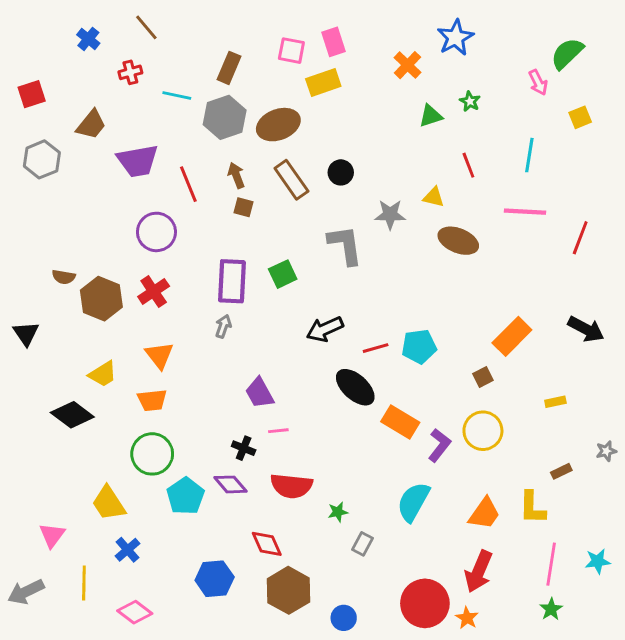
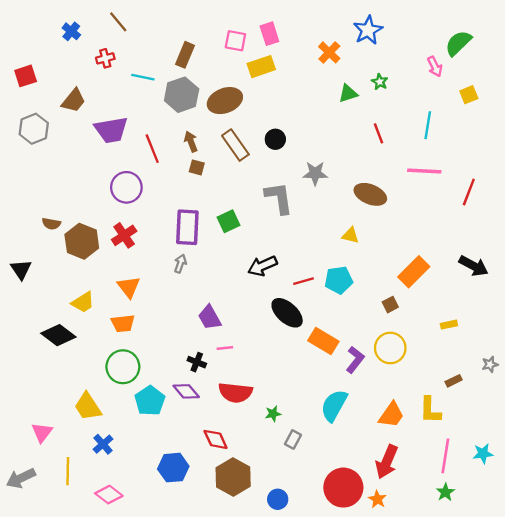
yellow triangle: (434, 197) -> (350, 235), moved

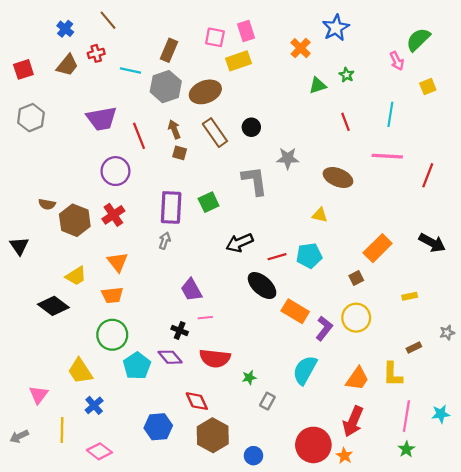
brown trapezoid: (74, 101) -> (67, 65), moved
gray arrow: (21, 478) -> (19, 436), size x0.7

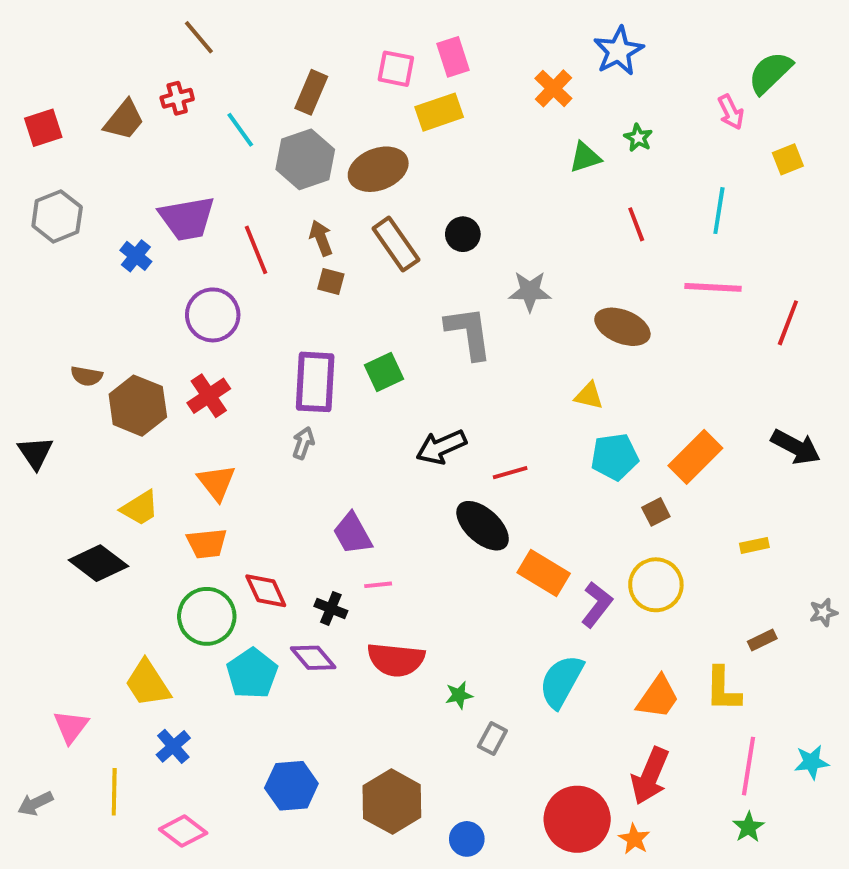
blue cross: (65, 29) -> (136, 256), moved
cyan line: (130, 71) -> (240, 130), turned 42
cyan pentagon: (309, 256) -> (615, 457), moved
red diamond: (197, 401) -> (266, 591), moved

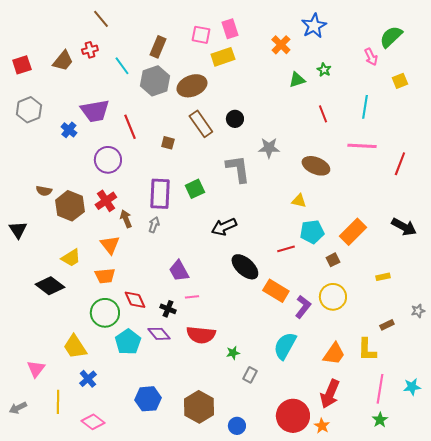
brown arrow: (321, 238) -> (126, 219), moved
red line: (510, 473) -> (286, 249), moved

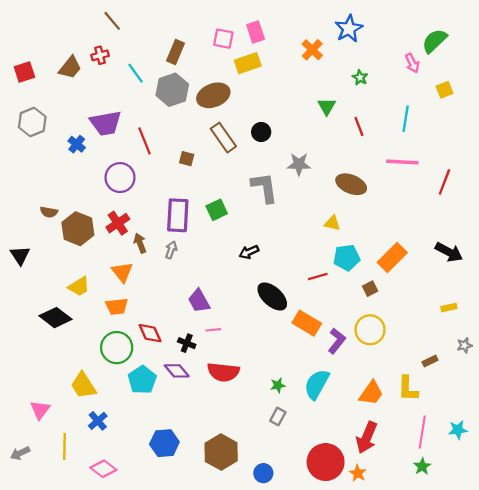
green triangle: (297, 80) -> (327, 106), moved, turned -42
black arrow: (224, 227) -> (249, 252), size x0.7
yellow rectangle: (383, 277) -> (449, 308), moved
green star: (233, 353) -> (278, 385), moved

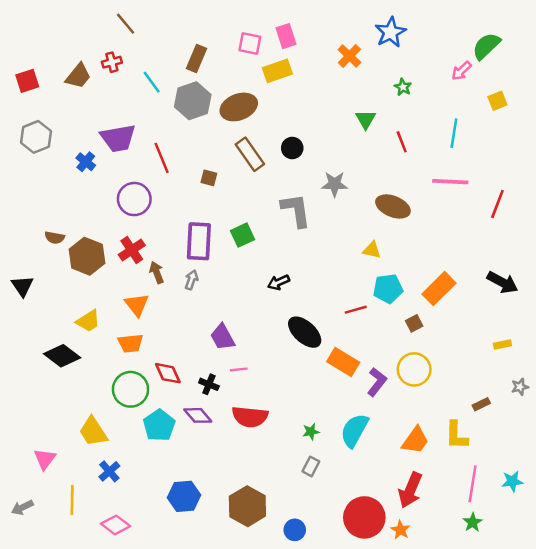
pink arrow: (412, 63) -> (461, 71), turned 72

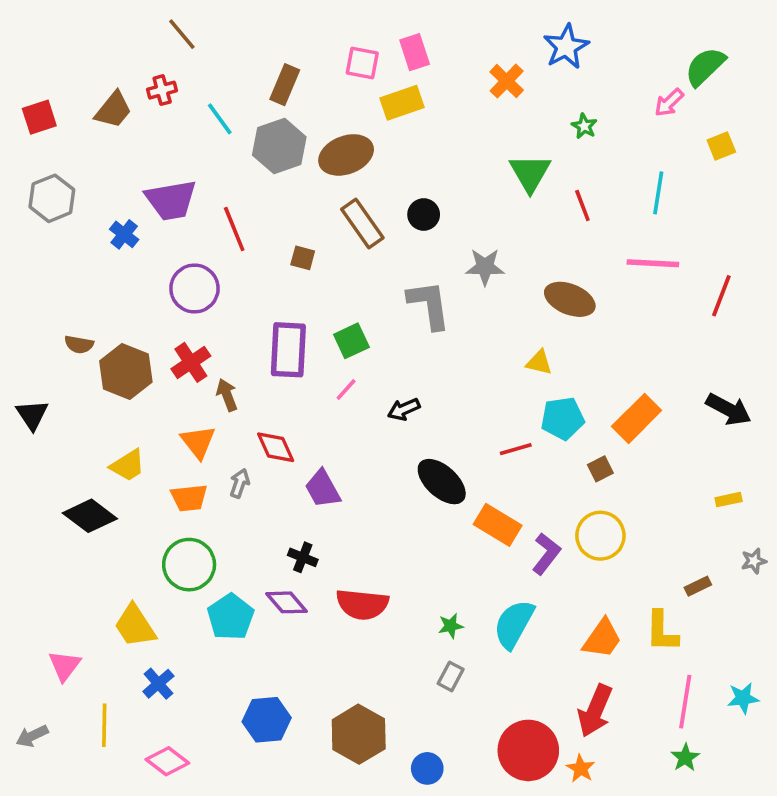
green triangle: (366, 119) -> (530, 173), size x1.4
gray arrow: (191, 280) -> (240, 483), moved
pink line: (239, 369) -> (346, 390), moved, turned -42
red diamond: (168, 373) -> (276, 447), moved

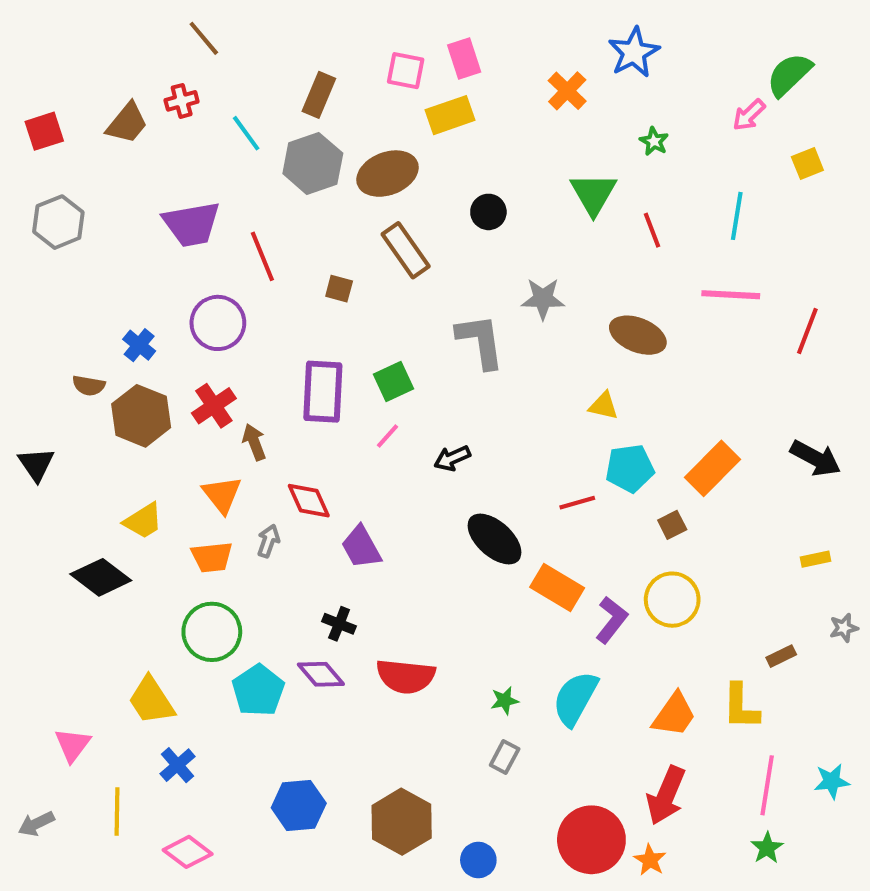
black circle: (424, 215) -> (488, 212), moved
blue cross: (124, 234) -> (139, 345), moved

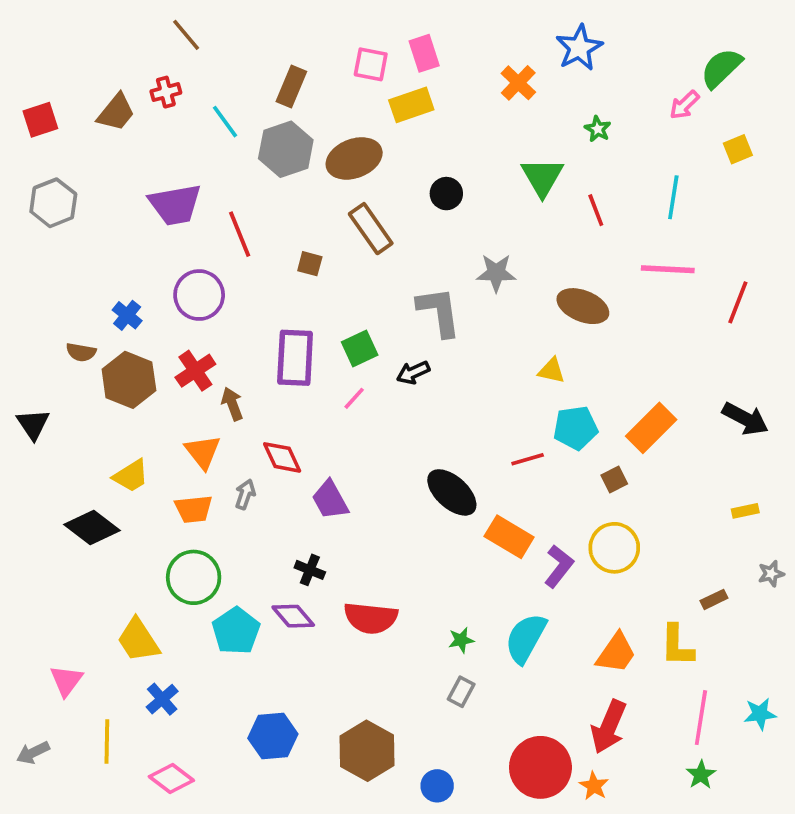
black arrow: (452, 458) -> (413, 373), moved

